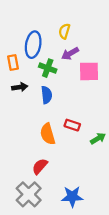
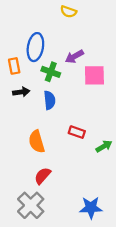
yellow semicircle: (64, 31) -> (68, 12), moved, turned -88
orange semicircle: (48, 134) -> (37, 142), moved
blue star: (72, 197) -> (91, 208), moved

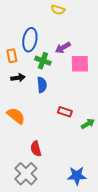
orange semicircle: (37, 142) -> (16, 116), moved, turned 144
red semicircle: (43, 176) -> (36, 149), turned -56

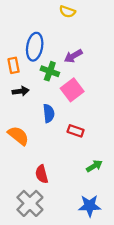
pink square: (80, 64) -> (72, 90), moved, turned -36
blue semicircle: (42, 85) -> (49, 113), moved
green arrow: (88, 124) -> (94, 166), moved

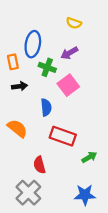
yellow semicircle: (67, 12) -> (74, 23), moved
red rectangle: (76, 131) -> (63, 136), moved, size x1.6

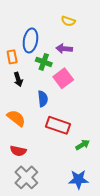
purple arrow: (69, 53) -> (64, 49), turned 35
black arrow: (20, 86) -> (18, 79), turned 80
red semicircle: (39, 165) -> (18, 151), moved, turned -63

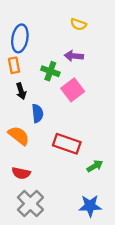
blue ellipse: (30, 40) -> (20, 38), moved
blue semicircle: (43, 99) -> (37, 113), moved

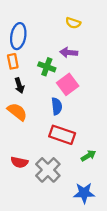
blue semicircle: (37, 113) -> (57, 106), moved
orange semicircle: (19, 136) -> (17, 112), moved
gray cross: (30, 204) -> (48, 170), moved

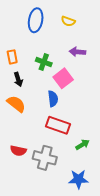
blue ellipse: (18, 36) -> (36, 20), moved
purple arrow: (69, 53) -> (77, 52), moved
gray cross: (48, 170) -> (45, 158), turned -30

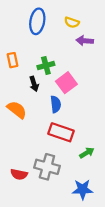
purple arrow: (77, 52) -> (85, 41), moved
green cross: (44, 62) -> (46, 65), turned -35
black arrow: (18, 79) -> (34, 84), moved
red semicircle: (18, 151) -> (19, 174), moved

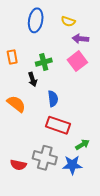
pink square: (66, 83) -> (77, 61), moved
blue star: (83, 189) -> (72, 165), moved

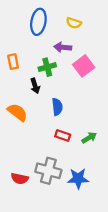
purple arrow: (80, 39) -> (63, 47), moved
red rectangle: (58, 125) -> (63, 135), size x0.6
green arrow: (82, 145) -> (89, 138), moved

